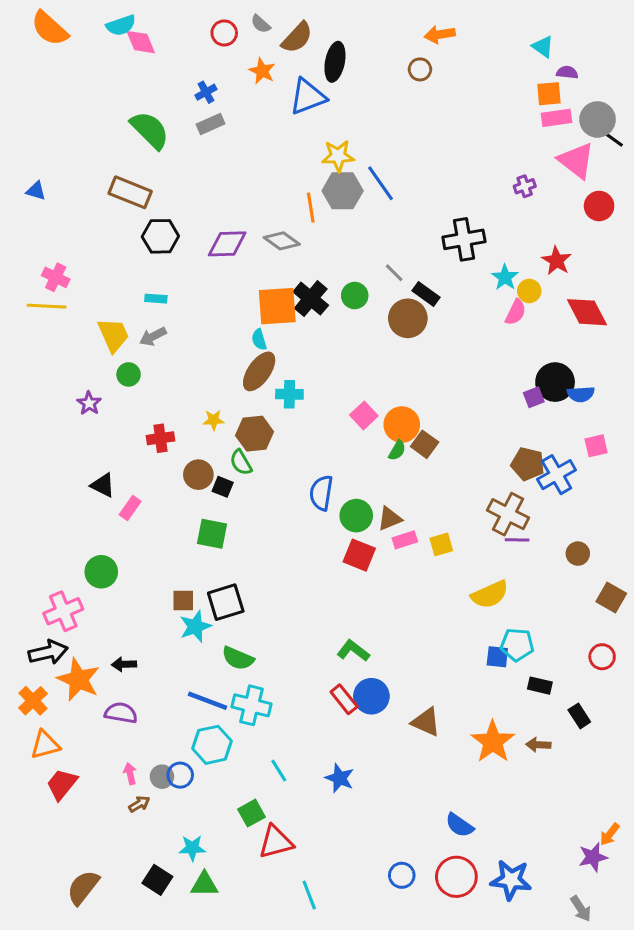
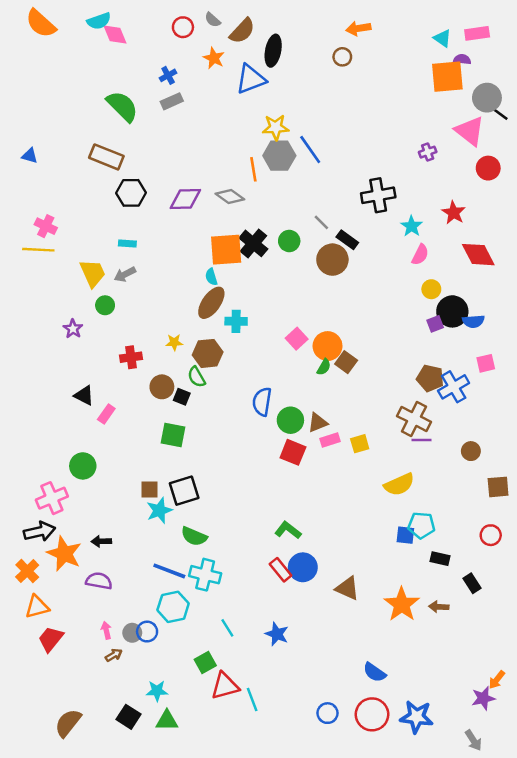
orange square: (549, 94) -> (447, 77), size x1.6
pink rectangle: (557, 118) -> (477, 33), moved
yellow circle: (529, 291) -> (431, 289), moved
brown square: (611, 598) -> (498, 487), turned -35
cyan line: (309, 895) -> (252, 700), moved

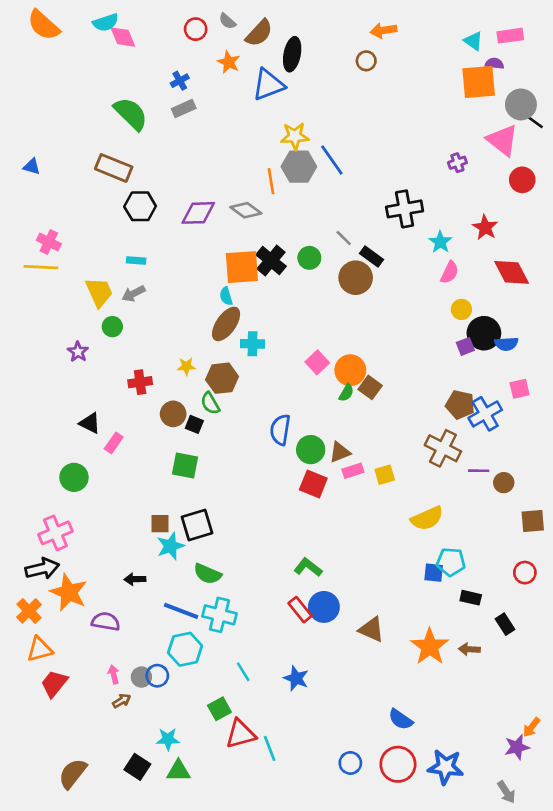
purple line: (421, 440) -> (479, 471), moved
green circle: (83, 466) -> (74, 477), moved
black arrow: (101, 541) -> (135, 579), moved

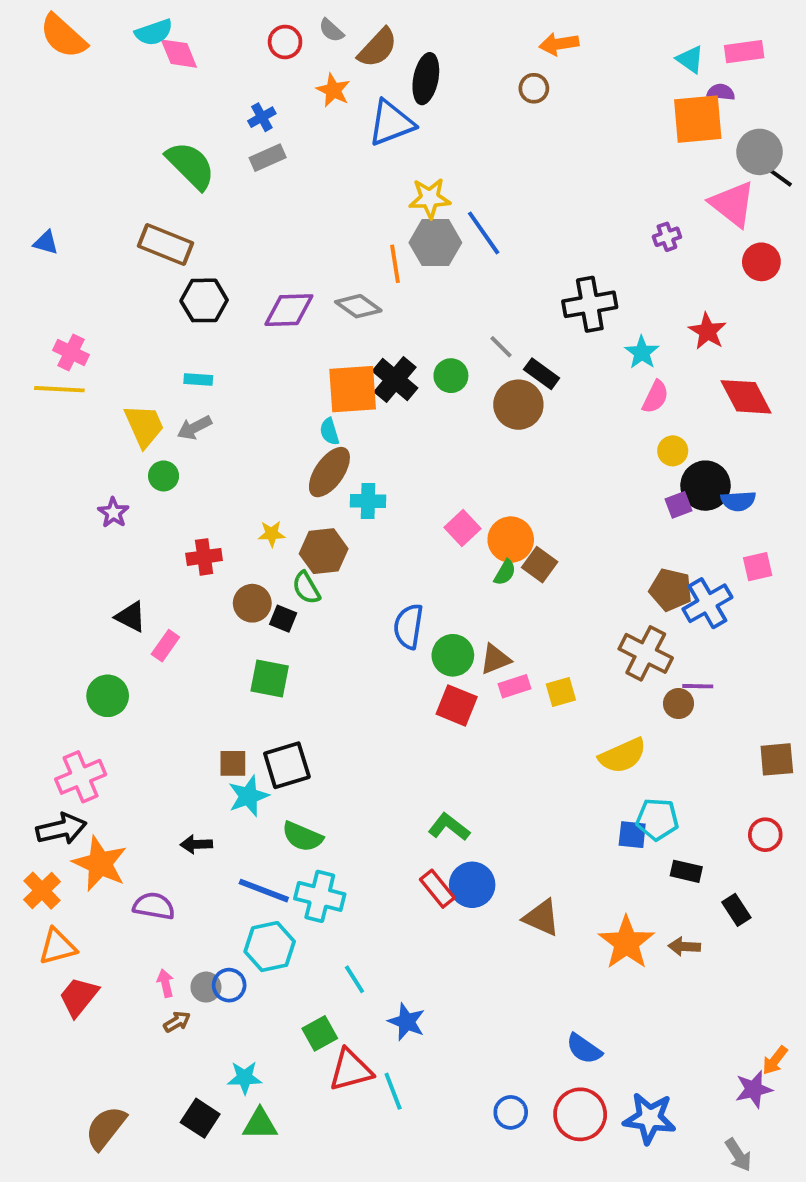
brown circle: (504, 483) -> (678, 704), moved
blue star: (296, 678) -> (407, 1022), moved

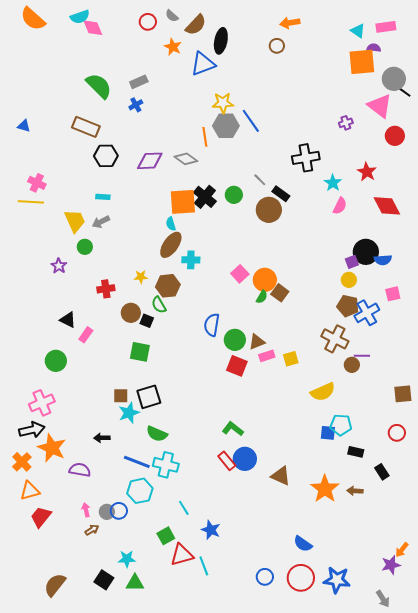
blue cross: (262, 117) -> (136, 105), moved
yellow circle: (673, 451) -> (349, 280), moved

